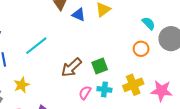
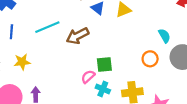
brown arrow: (71, 67) -> (78, 36), moved
pink semicircle: (85, 93) -> (88, 77), moved

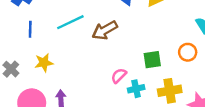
green square: (104, 65) -> (152, 60), moved
cyan cross: (103, 89) -> (136, 89), turned -32

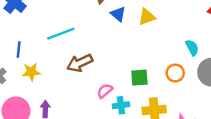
blue line: (30, 29) -> (19, 50), moved
brown arrow: (105, 30) -> (80, 63), moved

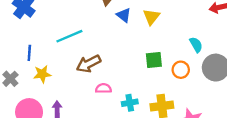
yellow triangle: (147, 17) -> (151, 17), turned -30
green square: (139, 78) -> (154, 60), moved
pink semicircle: (105, 91) -> (103, 88), moved, turned 42

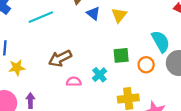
cyan line: (69, 36) -> (41, 17), moved
cyan semicircle: (196, 45) -> (161, 41), size x1.5
cyan cross: (130, 103) -> (99, 75), moved, turned -32

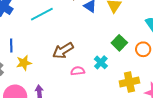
green square: (121, 55) -> (119, 43), turned -35

